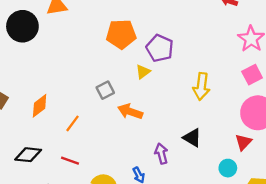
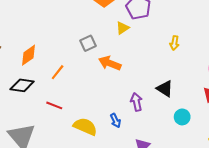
yellow arrow: (201, 86) -> (174, 43), size x0.6
black diamond: (28, 155) -> (22, 85), moved
cyan circle: (228, 168) -> (182, 117), moved

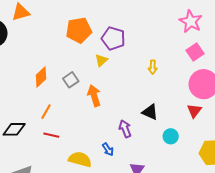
orange diamond: (29, 55) -> (41, 77), moved
orange arrow: (110, 63) -> (94, 96), turned 60
red line: (54, 105) -> (51, 135), moved

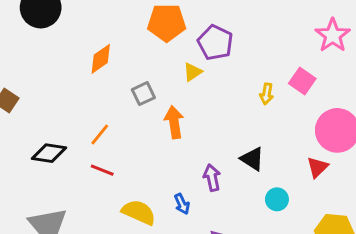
pink square: (195, 52) -> (302, 81), moved, turned -30
orange diamond: (41, 77) -> (101, 59), moved

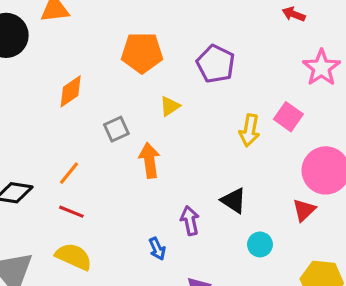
purple pentagon: (215, 43) -> (216, 64), moved
yellow arrow: (267, 94) -> (250, 130), size x1.4
yellow semicircle: (139, 212) -> (74, 257), moved

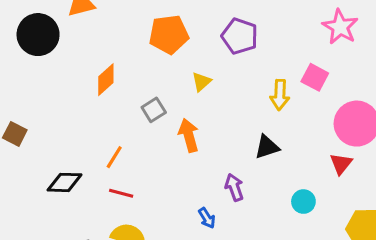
black triangle: (234, 201) -> (267, 147), moved, turned -44

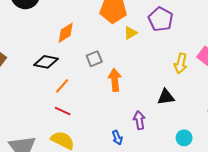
yellow triangle: (201, 82) -> (130, 33), moved
black diamond: (65, 182) -> (46, 62), moved

